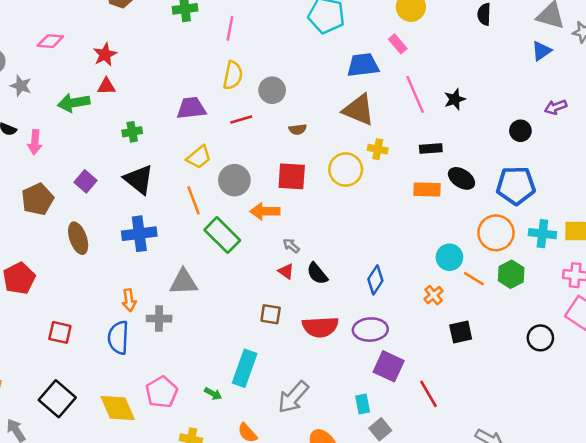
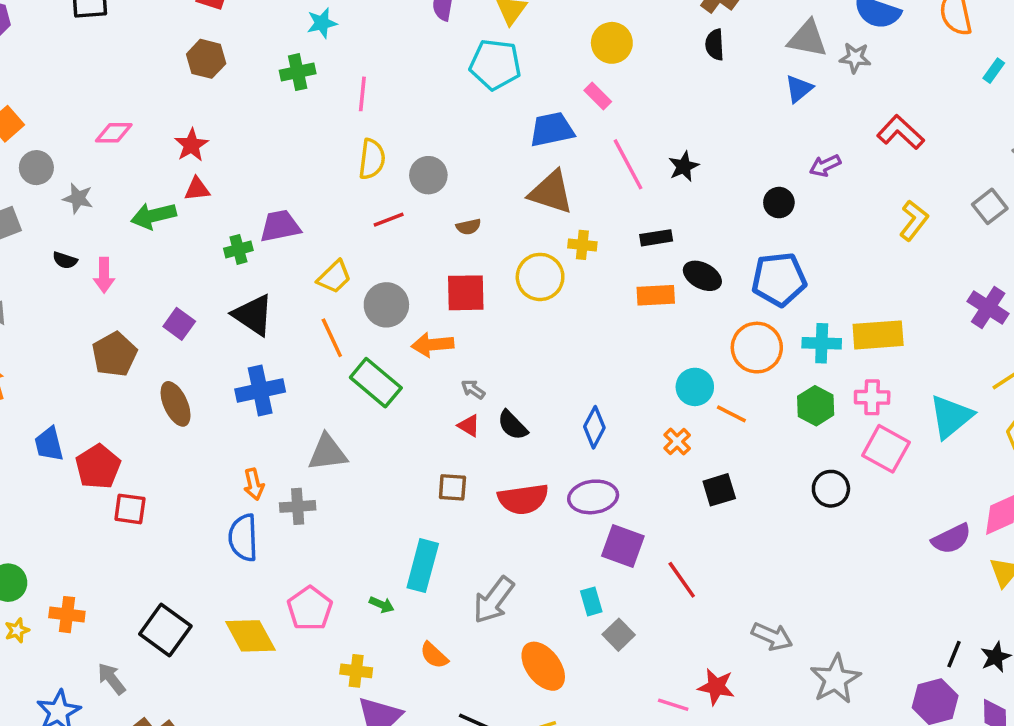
purple trapezoid: (191, 108) -> (280, 226), moved
green hexagon: (511, 274) -> (816, 406), moved
red square: (60, 332) -> (130, 509), moved

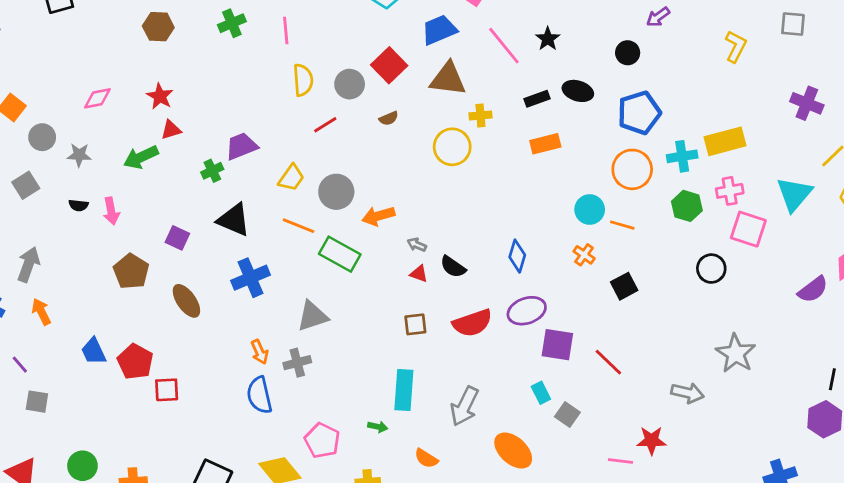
gray square: (990, 206) -> (793, 24), turned -36
black ellipse: (702, 276) -> (578, 91), moved
red square: (466, 293) -> (389, 65), moved, turned -32
orange line: (332, 338) -> (299, 226), turned -32
gray star: (835, 679) -> (736, 353), moved

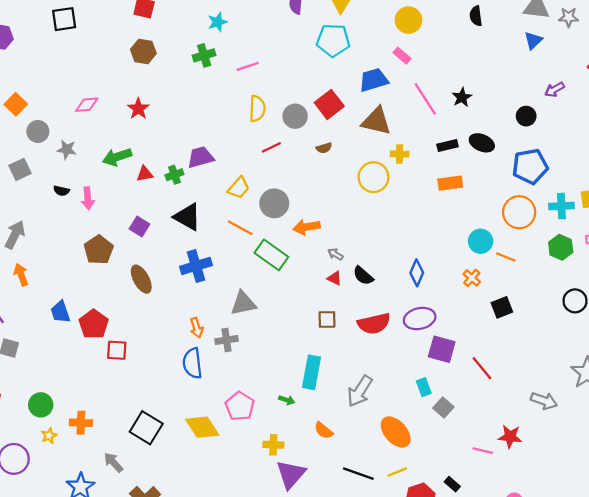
pink line: (286, 31) -> (248, 66), turned 70
red triangle: (171, 130) -> (145, 174), moved

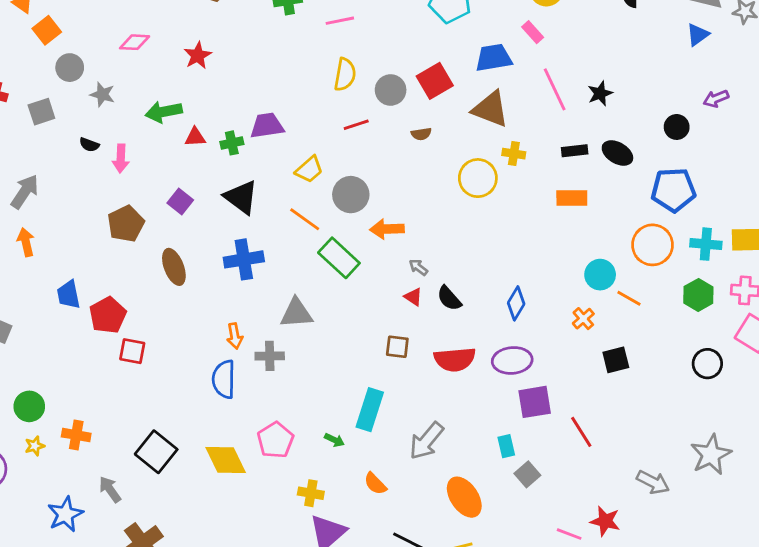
purple square: (442, 349) -> (535, 402), turned -32

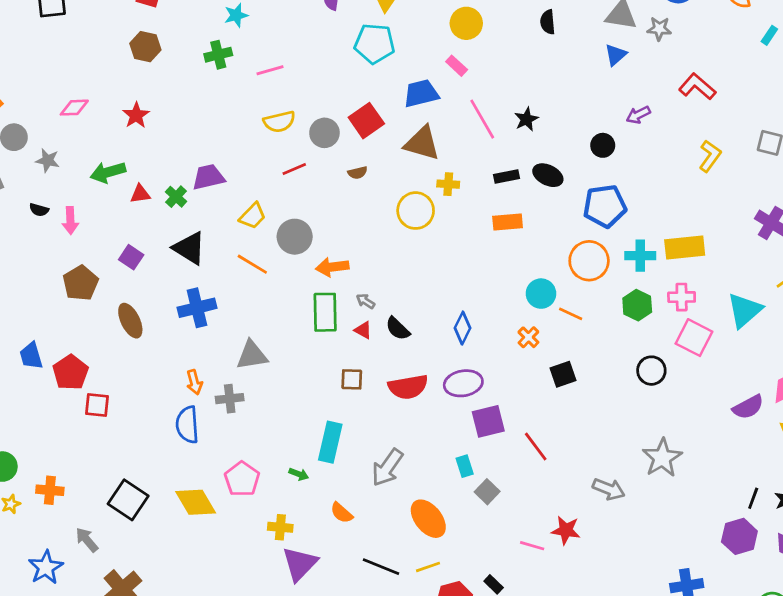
yellow semicircle: (345, 74) -> (279, 122), turned 72
green cross: (232, 143) -> (176, 197), turned -30
green rectangle: (339, 258) -> (325, 312), moved, turned 51

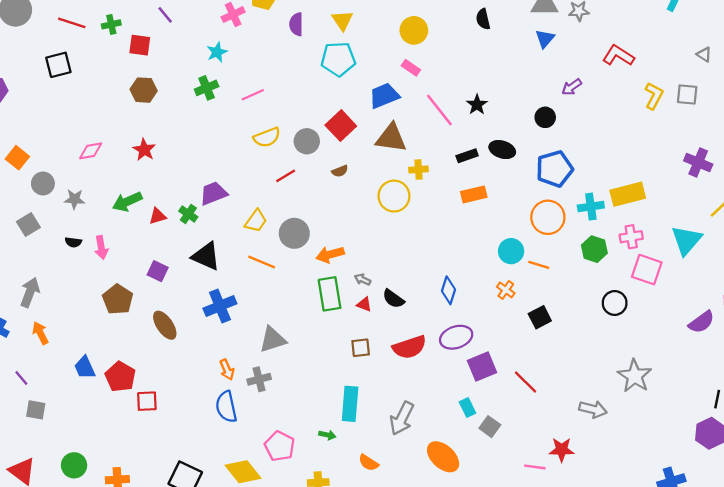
yellow L-shape: (710, 156) -> (654, 96), moved

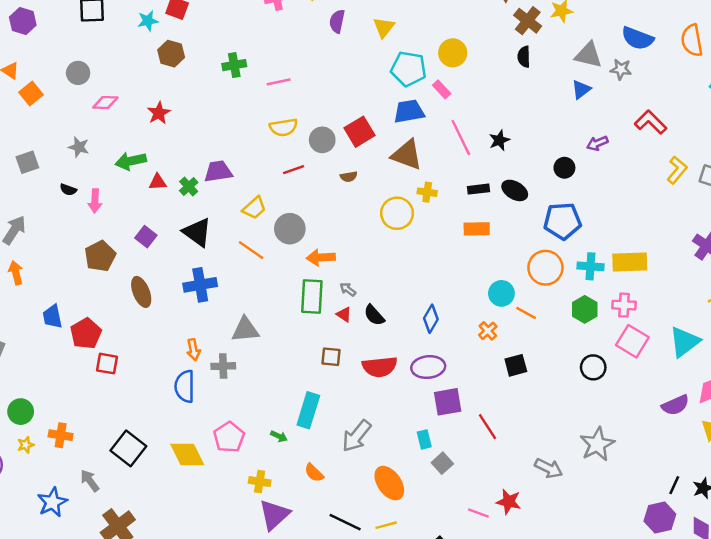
cyan star: (217, 52) -> (148, 21), moved
cyan pentagon: (338, 59) -> (409, 69), moved
gray circle: (43, 184) -> (78, 73), moved
cyan triangle: (686, 240) -> (684, 342), moved

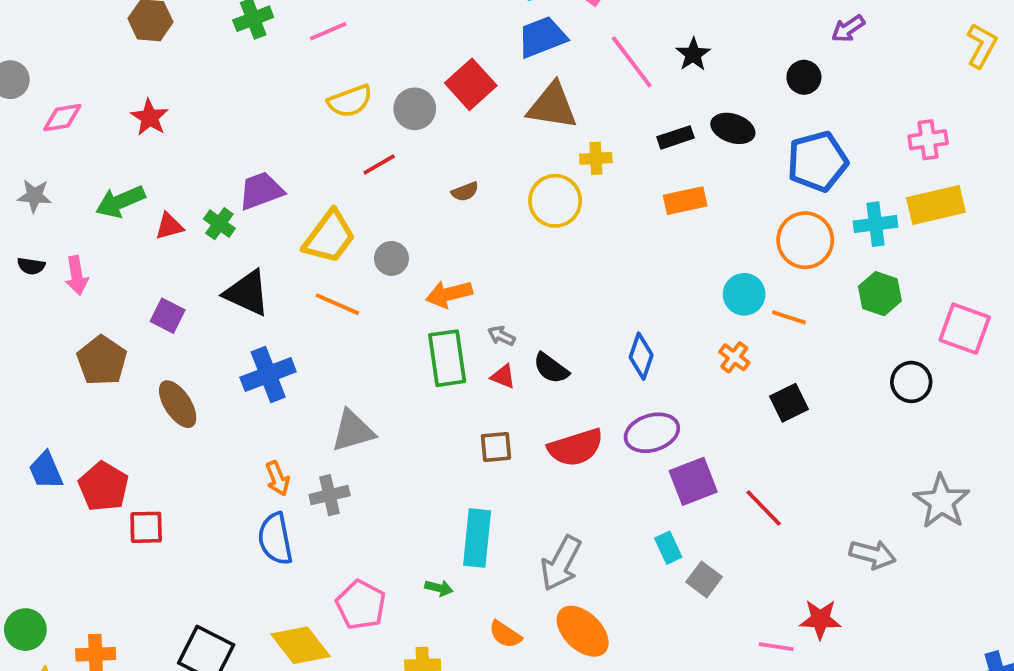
brown semicircle: (349, 177) -> (465, 192), moved
yellow trapezoid: (254, 208) -> (329, 237), size x1.4
gray circle: (290, 229) -> (391, 258), size x0.7
pink cross: (624, 305) -> (928, 140), moved
orange ellipse: (389, 483) -> (583, 631), moved

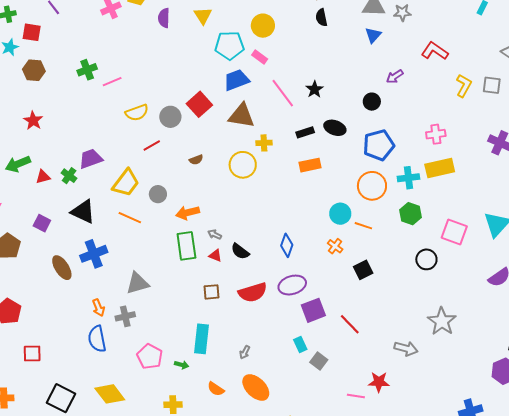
pink line: (328, 31) -> (112, 82), moved
brown ellipse: (178, 404) -> (62, 268), moved
red square: (146, 527) -> (32, 353), moved
gray arrow: (561, 563) -> (245, 352), size x0.5
pink pentagon: (361, 605) -> (150, 356), moved

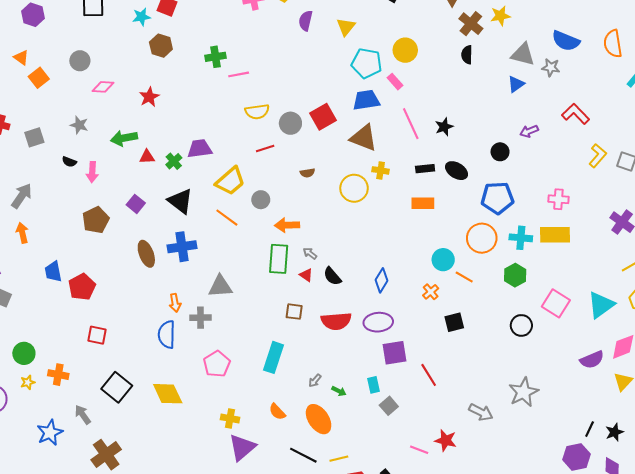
green arrow: (182, 365) -> (339, 391), moved

